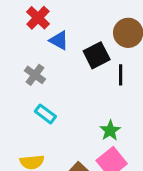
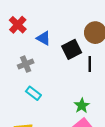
red cross: (38, 18) -> (18, 25), moved
gray cross: (35, 75) -> (26, 64), turned 32

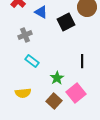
black line: (90, 64) -> (82, 61), moved
green star: (82, 106) -> (57, 78), moved

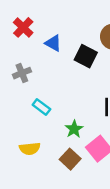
black square: (66, 22) -> (86, 56), turned -36
gray cross: (25, 35) -> (22, 73), moved

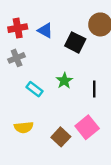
red cross: (23, 27) -> (18, 28), moved, turned 36
green star: (74, 129) -> (64, 81), moved

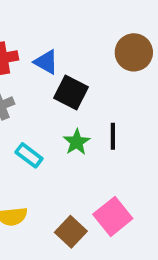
black square: (75, 42) -> (71, 92), moved
black line: (94, 89) -> (113, 136), moved

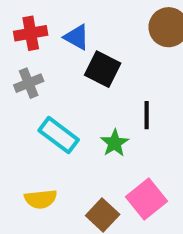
green star: (77, 142) -> (115, 143), moved
cyan rectangle: (29, 155) -> (59, 135), size x1.4

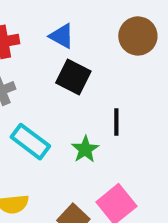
blue triangle: (77, 37) -> (62, 36), moved

